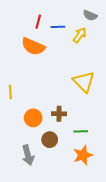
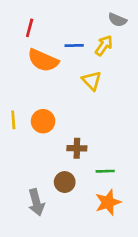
red line: (38, 22) -> (30, 28), moved
blue line: (58, 27) -> (74, 46), moved
yellow triangle: (84, 82) -> (92, 81), moved, size x0.7
orange circle: (33, 118) -> (43, 121), moved

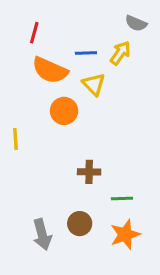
yellow triangle: (92, 81) -> (94, 84), moved
orange circle: (43, 121) -> (64, 111), moved
brown circle: (65, 182) -> (80, 224), moved

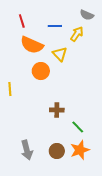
red line: (34, 33) -> (22, 21), turned -32
blue line: (86, 53) -> (55, 26), moved
green line: (122, 199) -> (78, 127), turned 48
brown circle: (80, 224) -> (57, 151), moved

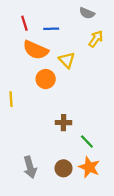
gray semicircle: (87, 15) -> (87, 13), moved
blue line: (55, 26) -> (51, 29), moved
yellow arrow: (77, 34) -> (96, 39), moved
orange star: (80, 150) -> (89, 167), turned -30

